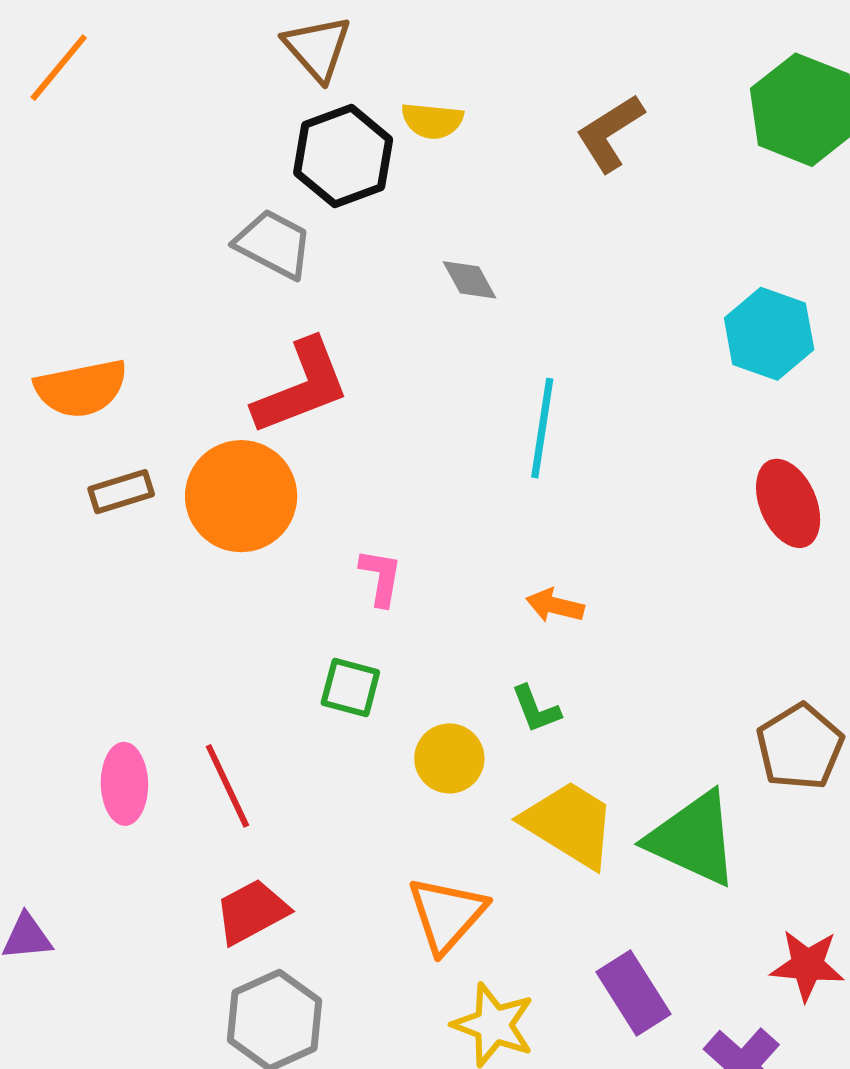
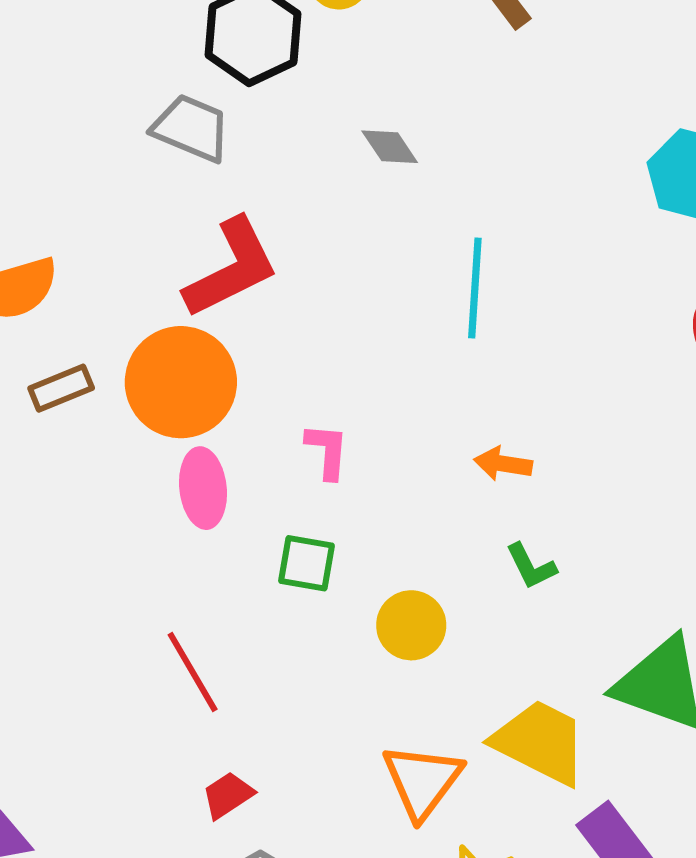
green L-shape: (536, 709) -> (531, 566), moved
pink ellipse: (124, 784) -> (203, 488), moved
yellow trapezoid: (569, 824) -> (540, 742), moved
red trapezoid: (252, 912) -> (228, 795), size x0.7

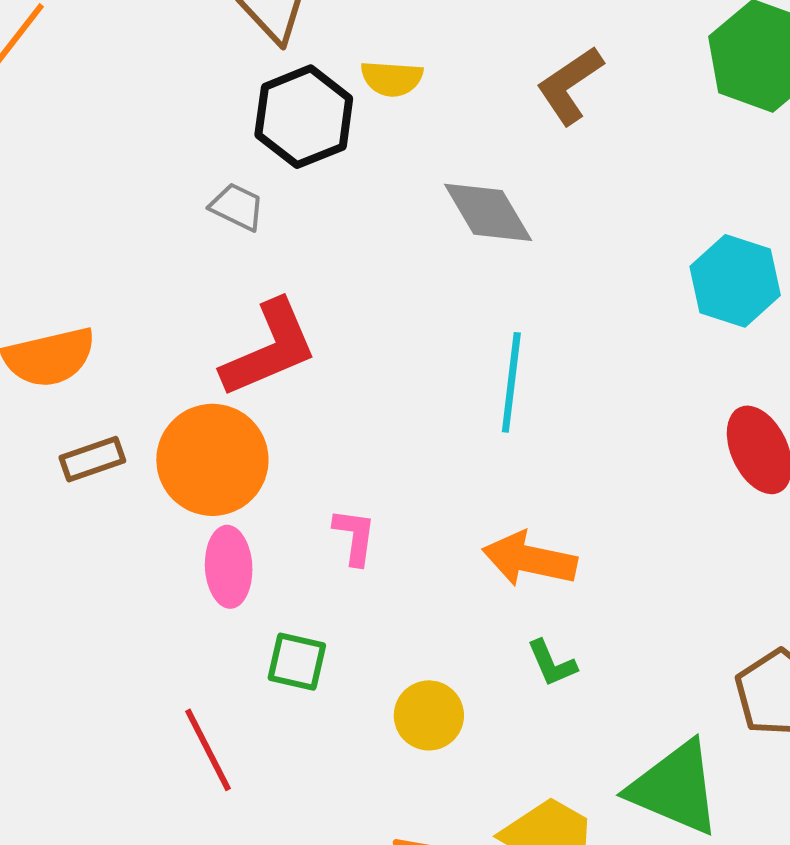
gray trapezoid: (191, 128) -> (237, 207), size x0.7
gray diamond: (390, 147) -> (488, 212), moved, size x1.6
orange arrow: (503, 464) -> (530, 559), size x1.6
green square: (306, 563) -> (297, 662), moved

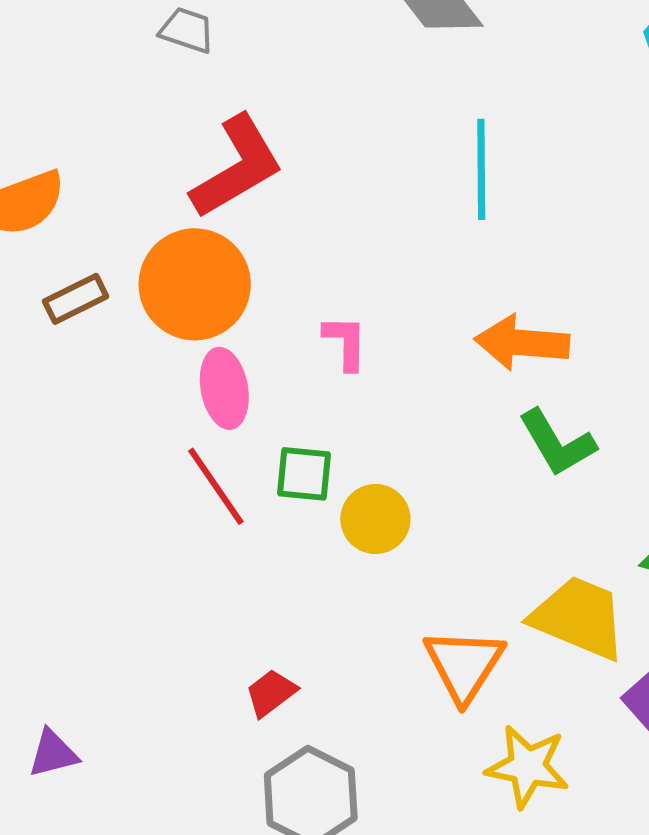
green L-shape: (552, 663) -> (557, 443), size x1.5
yellow circle: (429, 715) -> (375, 519), moved
red line: (208, 750) -> (216, 486), moved

